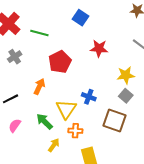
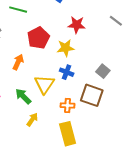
yellow star: (126, 75) -> (66, 48), moved
orange cross: (75, 131) -> (68, 105), moved

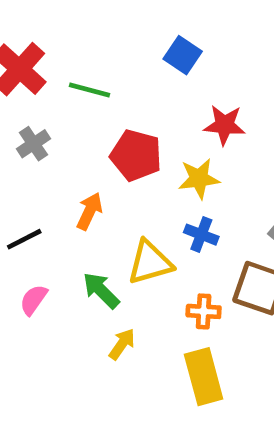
red pentagon: (38, 38) -> (136, 155), turned -30
yellow triangle: (44, 84) -> (150, 262), turned 40

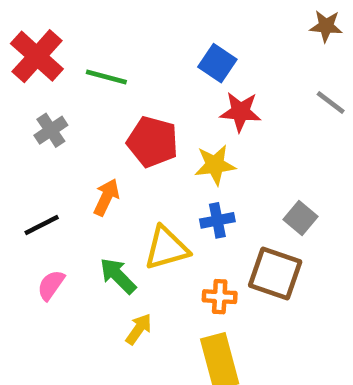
blue square: (183, 55) -> (217, 63), moved
blue cross: (201, 235) -> (217, 220), turned -32

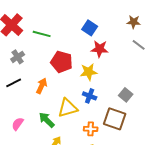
brown star: (326, 26) -> (134, 22), moved
blue cross: (217, 220) -> (90, 96), turned 32
black line: (42, 225) -> (14, 83), moved

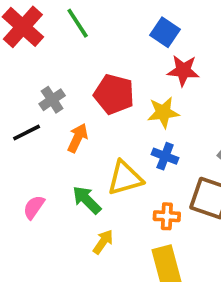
green line: (42, 34) -> (78, 23), moved, turned 42
gray cross: (18, 57) -> (52, 100), moved

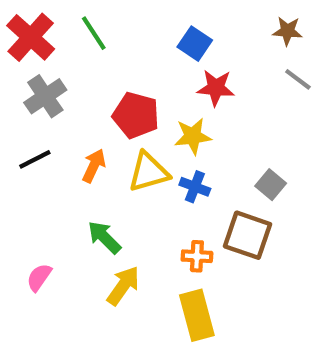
gray cross: (52, 100) -> (45, 96), moved, size x1.4
yellow triangle: (125, 178) -> (149, 172), moved
pink semicircle: (34, 207) -> (39, 277), moved
yellow arrow: (103, 242) -> (123, 286), size x1.4

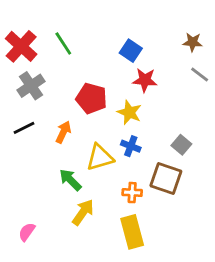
yellow star: (193, 136) -> (129, 112), turned 30
yellow triangle: (149, 172) -> (100, 157), moved
pink semicircle: (39, 277) -> (27, 232), moved

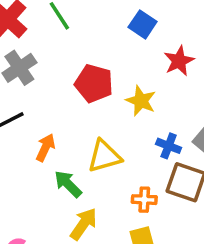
red star: (145, 80) -> (179, 61), moved, turned -30
orange arrow: (63, 132) -> (45, 148), moved
blue cross: (131, 146) -> (169, 146), moved

